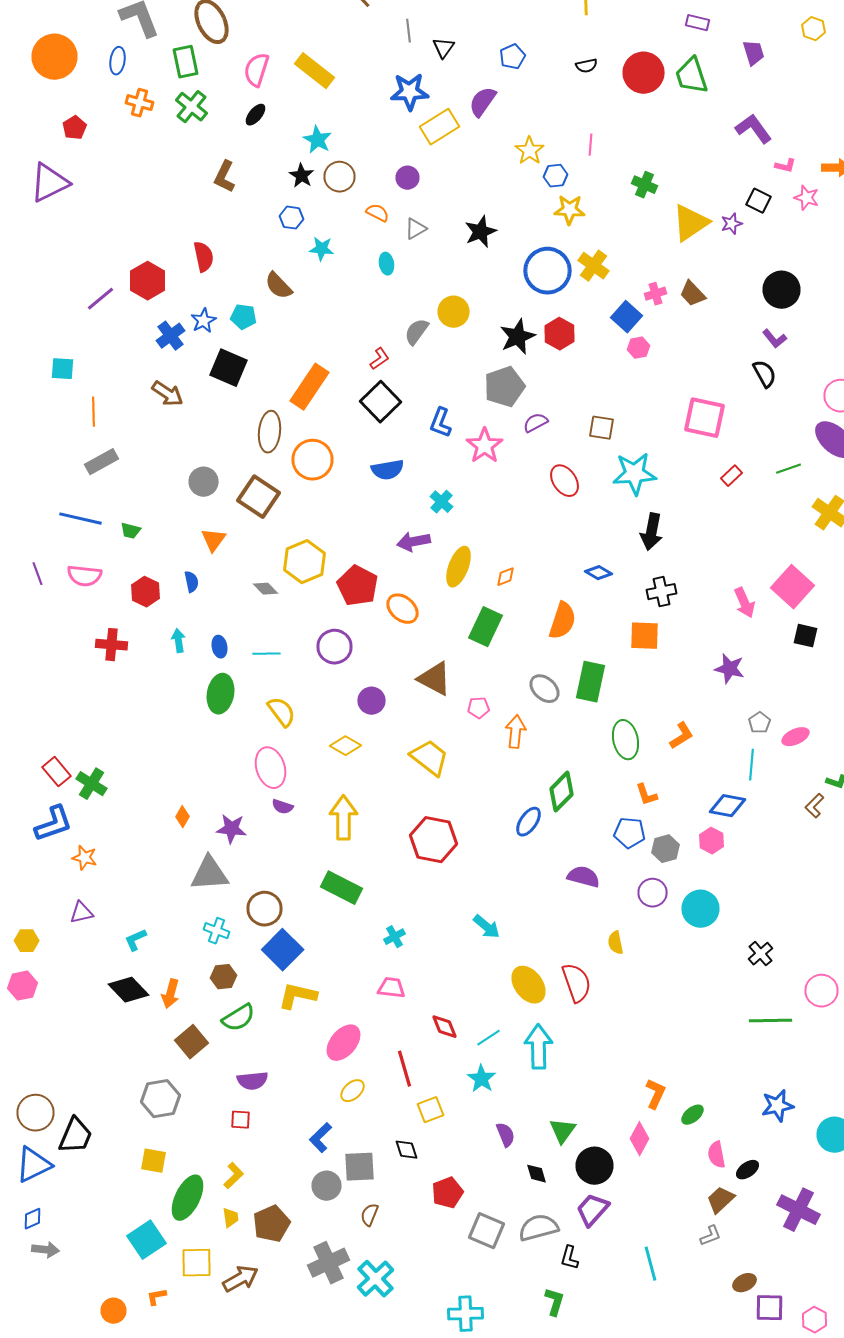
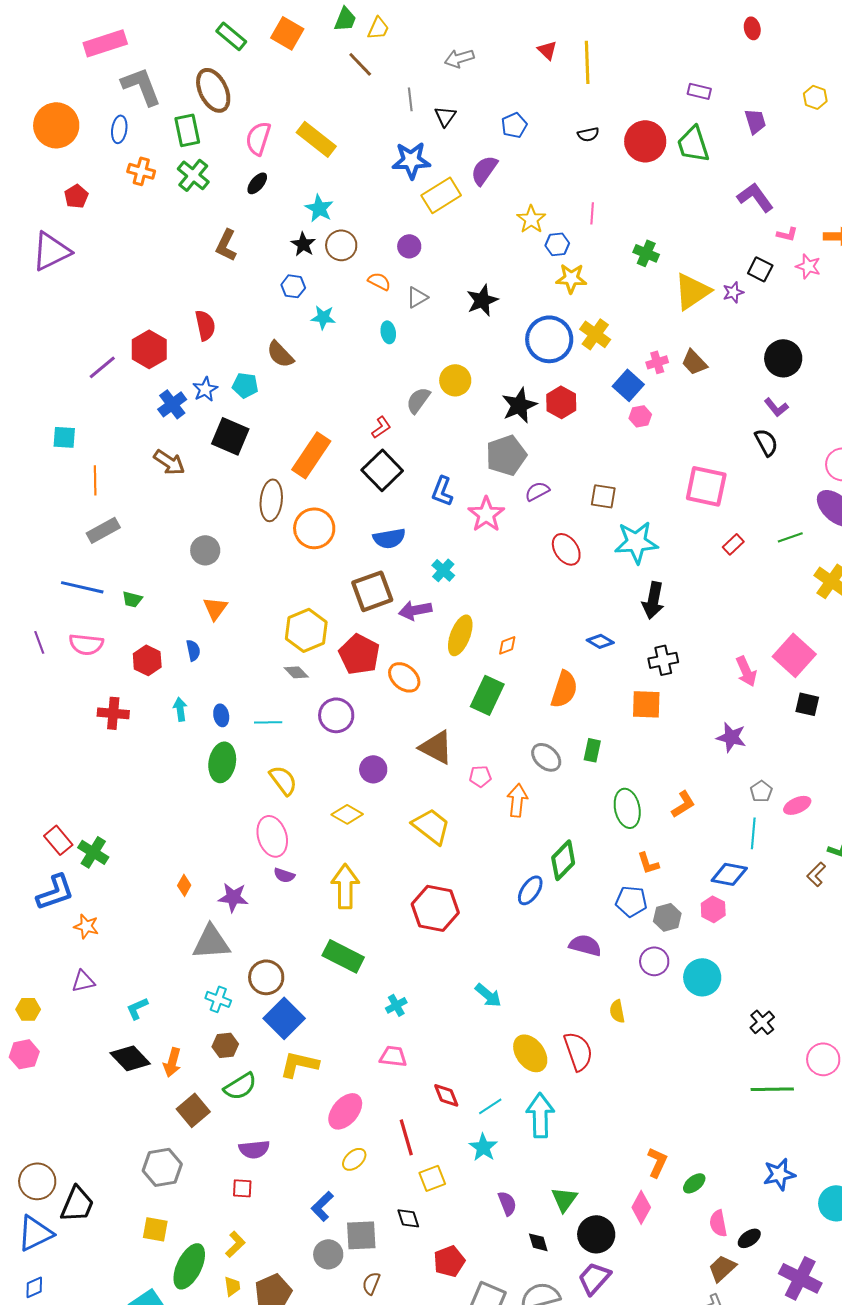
brown square: (258, 497) -> (372, 591), moved, turned 36
gray diamond: (266, 589) -> (296, 672), moved
green rectangle: (590, 682) -> (592, 750), size x0.6

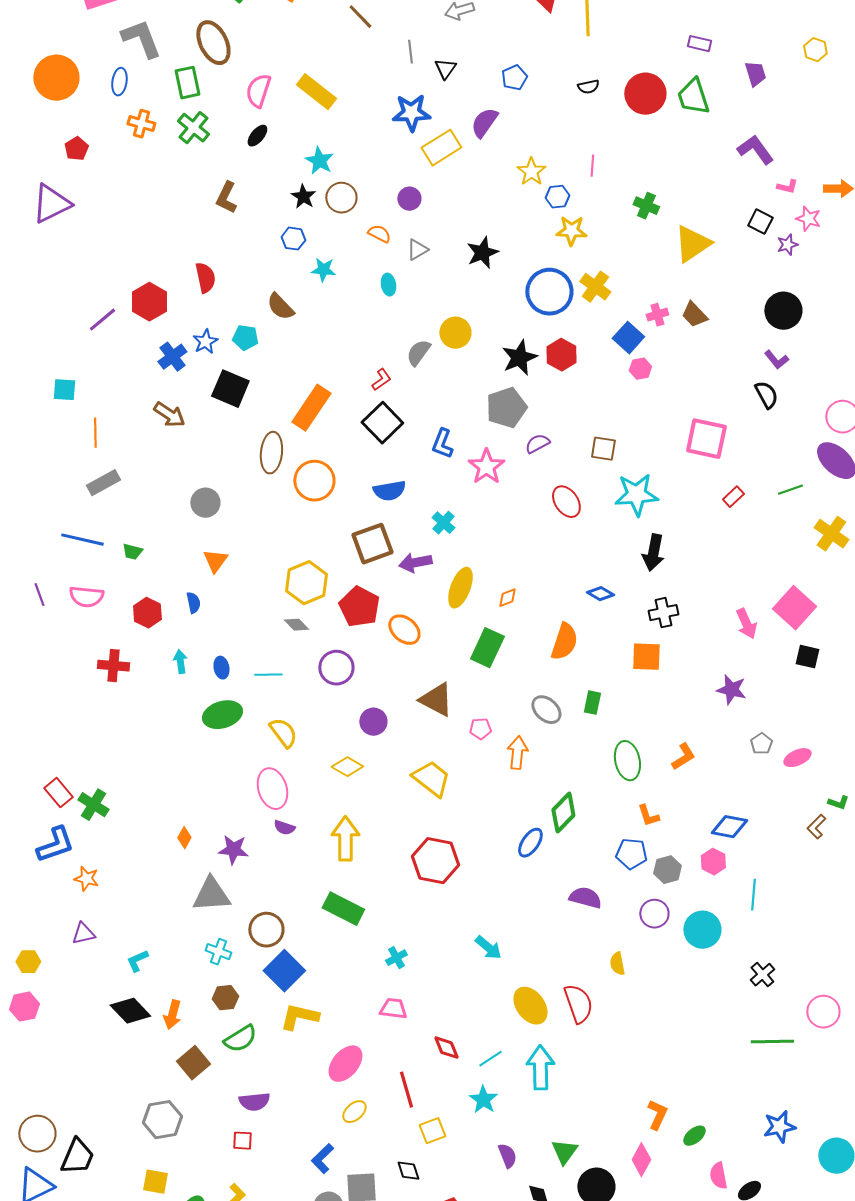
purple star: (733, 292) -> (787, 245), moved
green ellipse: (222, 762) -> (222, 715), turned 63
cyan line: (753, 833) -> (753, 895), moved

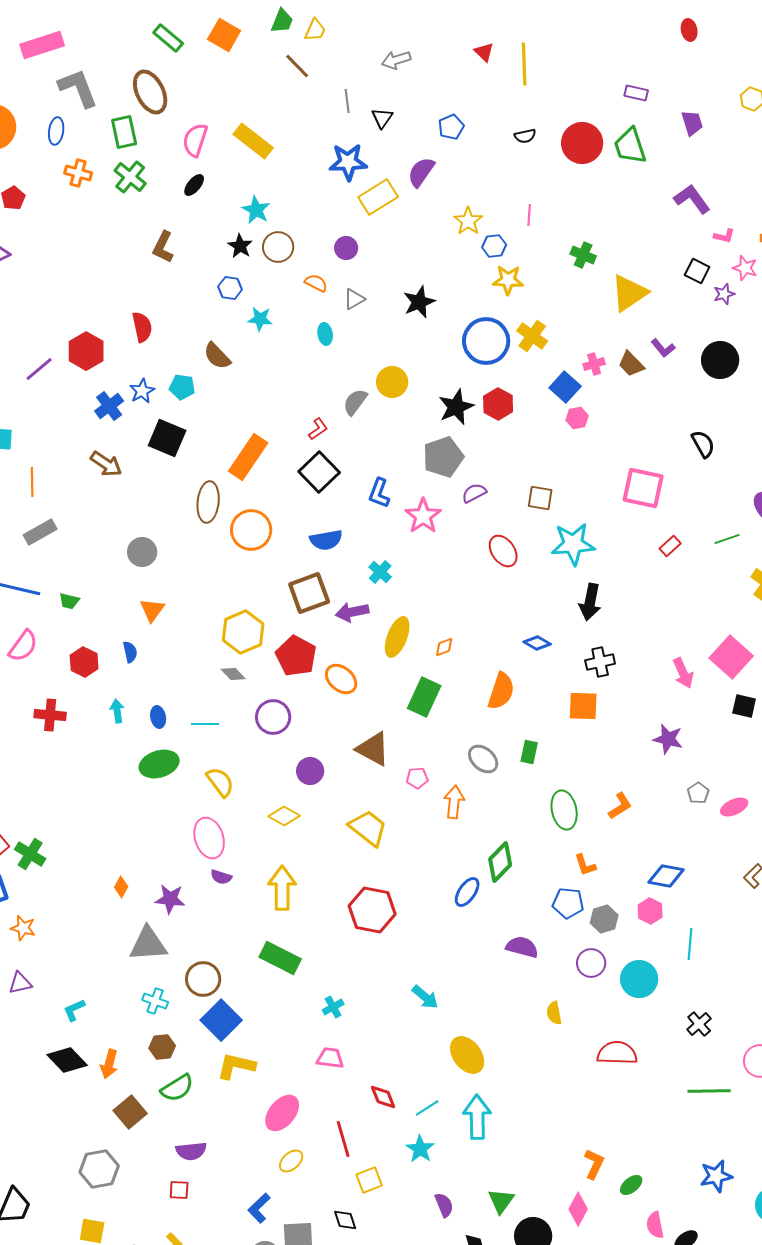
purple L-shape: (776, 360) -> (663, 348), moved
pink semicircle: (86, 597) -> (23, 646), turned -60
red semicircle: (578, 1004) -> (617, 1053), moved, turned -69

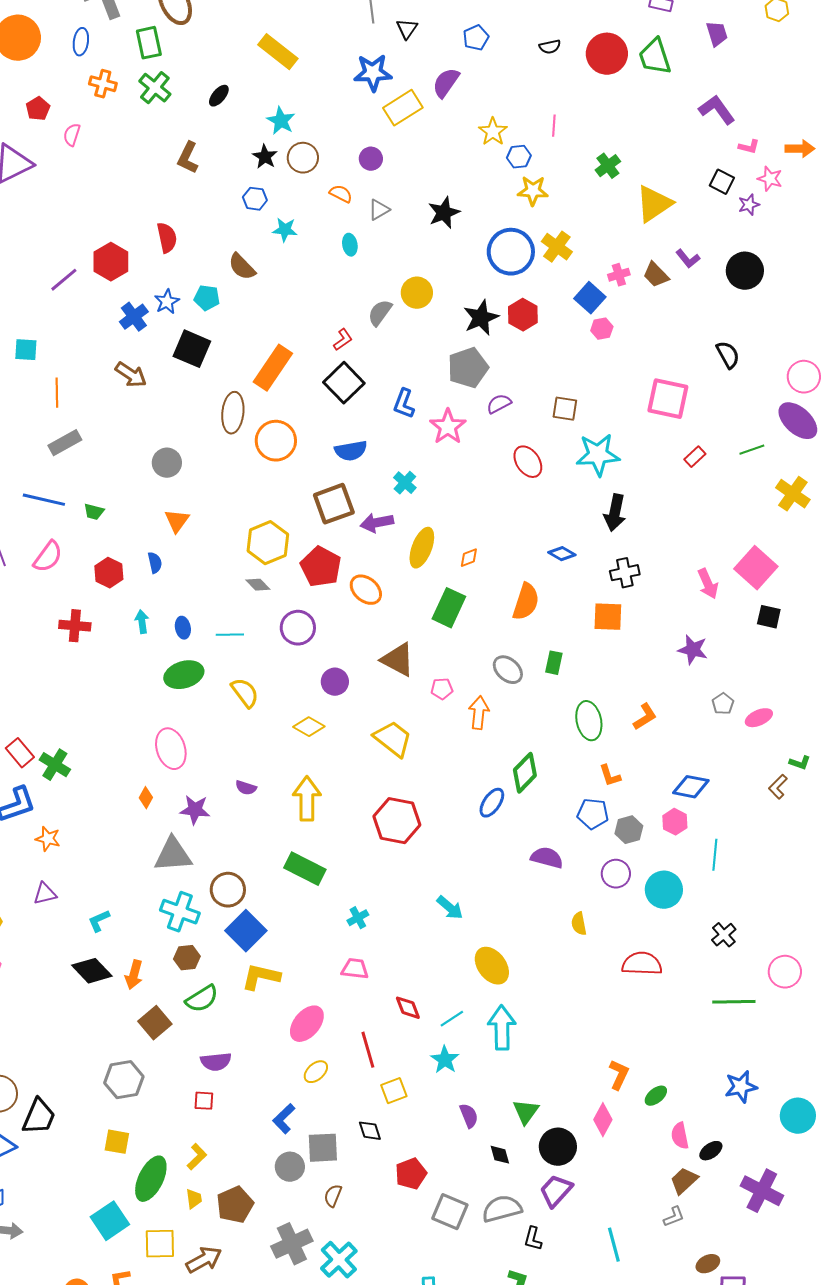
pink semicircle: (195, 140) -> (72, 135), moved, size x0.7
green cross: (583, 255) -> (608, 166), turned 30
pink ellipse: (209, 838) -> (171, 749), moved
cyan cross: (155, 1001) -> (180, 912), size x1.5

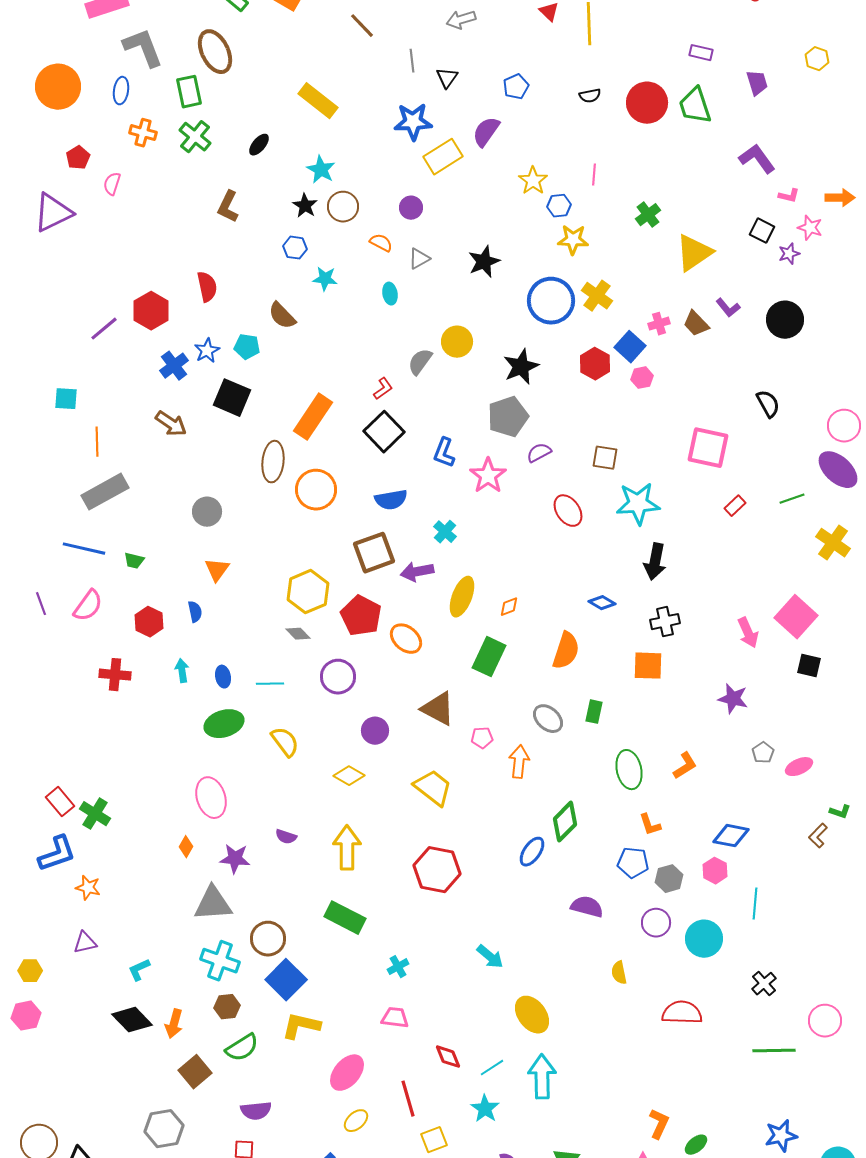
red hexagon: (523, 315) -> (595, 364), moved
gray rectangle: (65, 443) -> (105, 492), size x1.4

